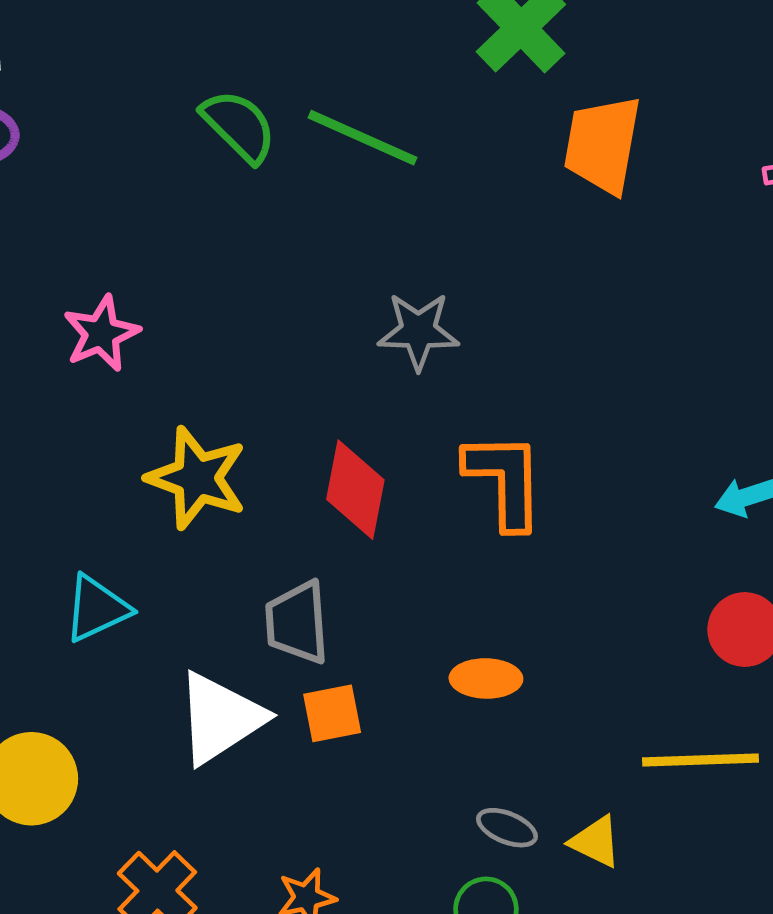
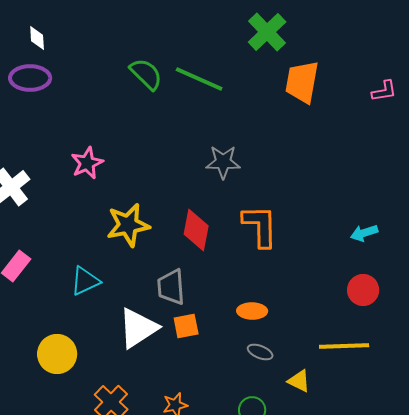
yellow star: (197, 478) -> (128, 225), turned -30
gray ellipse: (507, 828) -> (260, 352), moved

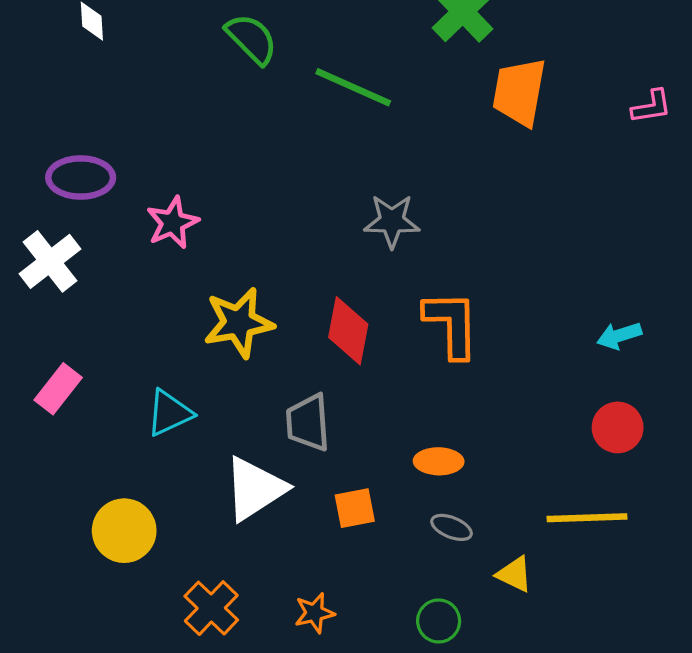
green semicircle: (146, 74) -> (252, 39), moved
purple ellipse: (30, 78) -> (81, 178), moved
orange square: (186, 326) -> (355, 508), moved

